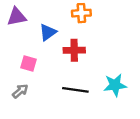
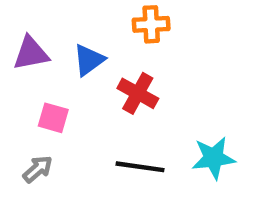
purple triangle: (17, 17) -> (31, 53), moved
red cross: (74, 50) -> (138, 93), turned 30

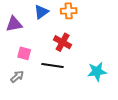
blue triangle: (89, 60) -> (41, 12), moved
black line: (140, 167) -> (52, 65), moved

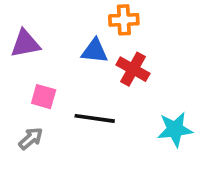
blue triangle: (41, 12) -> (95, 51), moved, turned 42
red cross: (63, 42) -> (133, 69), moved

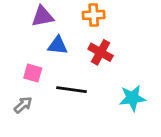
purple triangle: (25, 44) -> (42, 16), moved
blue triangle: (95, 51) -> (58, 45), moved

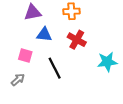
black line: (72, 90) -> (55, 68), turned 55
cyan star: (132, 98) -> (107, 62), moved

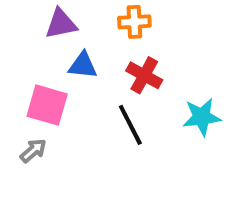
pink square: (25, 55) -> (47, 105), size x1.5
black line: (55, 68) -> (130, 125), moved

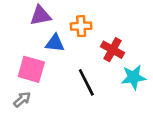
orange cross: (134, 22) -> (81, 26), moved
red cross: (144, 75) -> (113, 50), moved

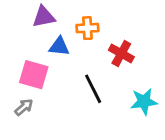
cyan star: (134, 77) -> (144, 101), moved

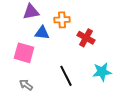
black line: (93, 89) -> (66, 76), moved
gray arrow: (24, 107) -> (26, 85), moved, turned -104

